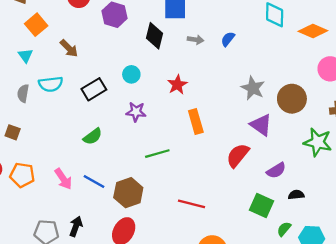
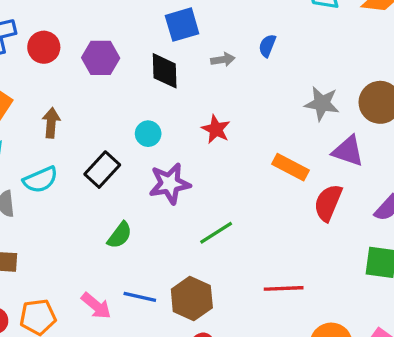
brown arrow: (69, 48) -> (51, 123), turned -114
purple star: (136, 112) -> (170, 184), size x1.4
orange rectangle: (196, 121) -> (291, 167), moved, turned -30

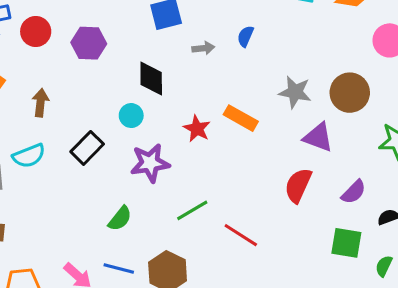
black diamond: (165, 71) -> (151, 79), moved
red star: (216, 129) -> (197, 129), moved
orange rectangle: (291, 167) -> (241, 118), moved
green semicircle: (120, 235) -> (120, 218), moved
red line: (284, 288) -> (241, 235), moved, turned 33

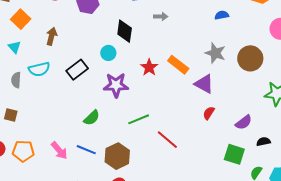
blue semicircle: (245, 36) -> (222, 15), moved, turned 48
purple triangle: (318, 137) -> (204, 84), moved
red semicircle: (298, 185) -> (209, 113), size x0.6

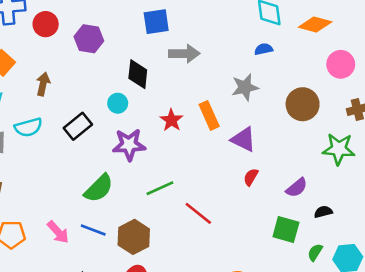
gray arrow: (161, 16) -> (184, 54), size x1.6
gray star: (215, 53) -> (245, 87), moved, turned -30
orange rectangle: (178, 65) -> (209, 115), turned 30
green semicircle: (92, 118) -> (99, 188), size x1.4

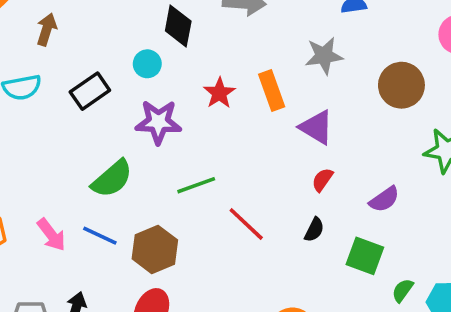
black semicircle: (323, 212) -> (314, 230), moved, turned 126

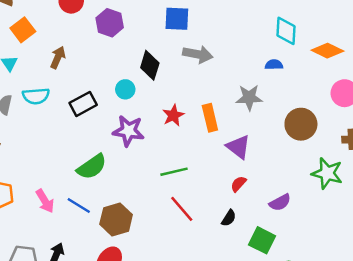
green line: (196, 185) -> (174, 172), moved

